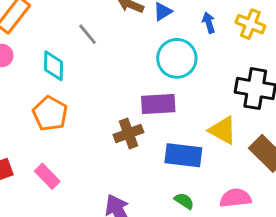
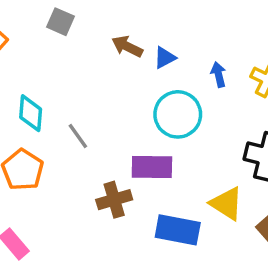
gray line: (87, 34) -> (78, 136), moved

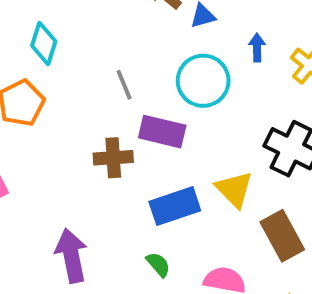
gray line: (78, 136) -> (124, 85), moved
blue rectangle: (178, 230) -> (175, 206), turned -42

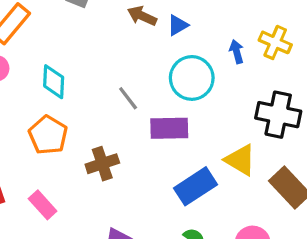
blue arrow: (257, 48) -> (237, 52), moved
brown cross: (113, 158) -> (102, 164), moved

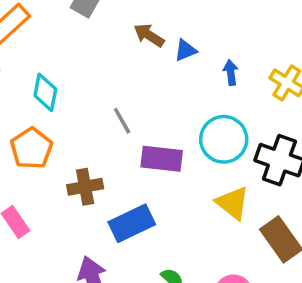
blue arrow: (237, 52) -> (231, 73), moved
cyan circle: (192, 78) -> (224, 139), moved
blue rectangle: (195, 186) -> (132, 223), moved

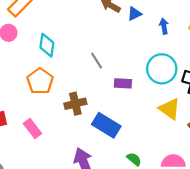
purple rectangle: (162, 159) -> (123, 83), size x0.7
blue rectangle: (132, 223) -> (106, 125), turned 60

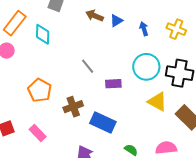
cyan diamond: (47, 45) -> (43, 34), moved

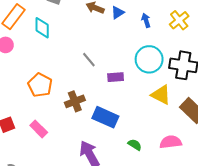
yellow cross: (176, 29) -> (179, 20), turned 30

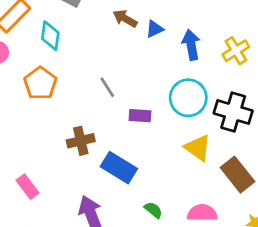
blue arrow: (146, 20) -> (191, 45), size x1.5
orange pentagon: (40, 85) -> (40, 83), moved
pink rectangle: (39, 129) -> (28, 187), moved

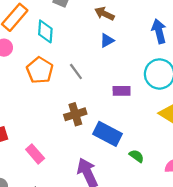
blue triangle: (155, 29) -> (107, 40), moved
gray line: (107, 87) -> (76, 71), moved
green semicircle: (153, 210) -> (137, 156), moved

